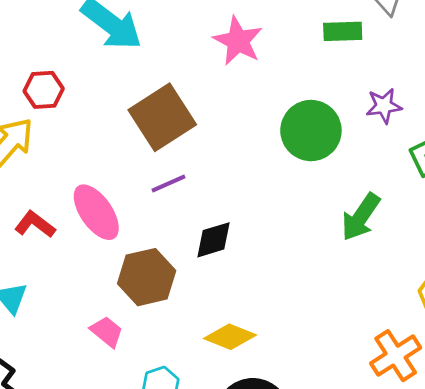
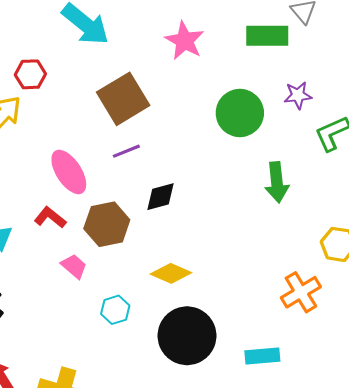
green rectangle: (343, 31) -> (267, 36), size x1.4
green arrow: (361, 217) -> (277, 182), turned -42
red L-shape: (35, 224) -> (50, 218), moved

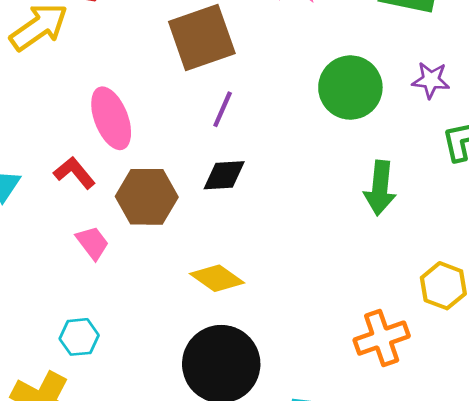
purple line: (126, 151) -> (223, 109), moved, turned -56
cyan hexagon: (115, 310) -> (79, 337), moved

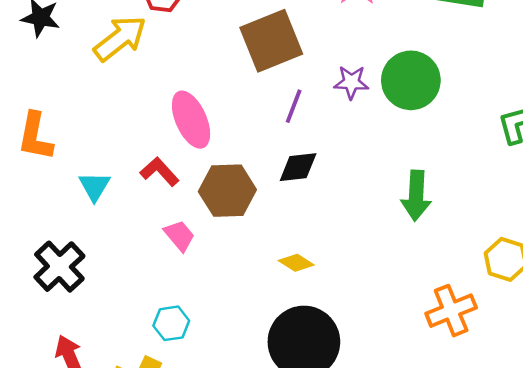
purple star: (431, 80) -> (351, 82), moved
green arrow: (380, 188) -> (416, 196), moved
yellow diamond: (217, 278) -> (296, 263), size x0.7

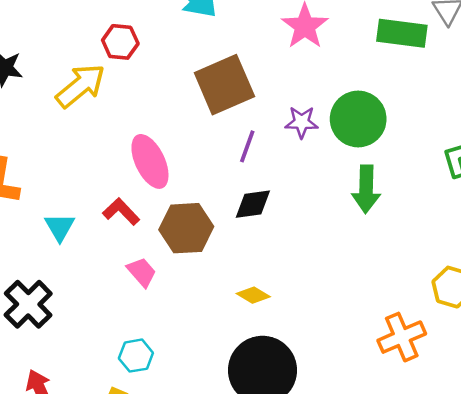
green arrow: (416, 196) -> (366, 189), moved

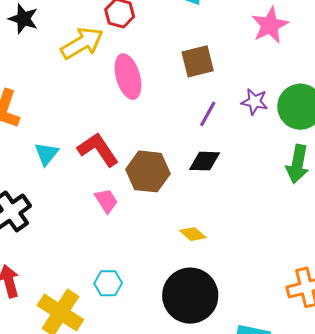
brown square: (224, 85) -> (198, 61), size x0.7
pink ellipse: (150, 161) -> (128, 77), moved
red L-shape: (121, 212) -> (98, 150), size x1.4
cyan hexagon: (136, 356) -> (108, 283), moved

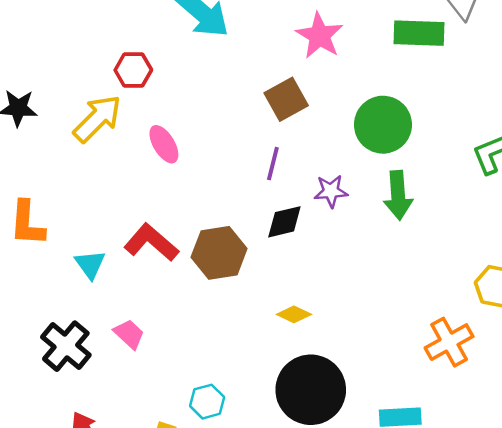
brown square: (198, 61) -> (286, 99), moved
pink ellipse: (128, 77) -> (164, 144), size x0.7
purple star: (255, 102) -> (331, 191), moved
pink trapezoid: (106, 201) -> (129, 334), moved

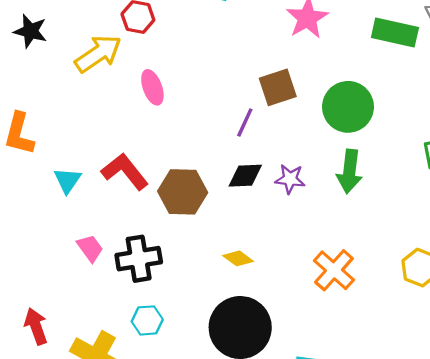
brown square: (286, 99) -> (278, 87), moved
purple star: (331, 191) -> (290, 179), moved
orange cross: (449, 342) -> (334, 270), moved, turned -30
black cross: (66, 346) -> (139, 259), moved, turned 30

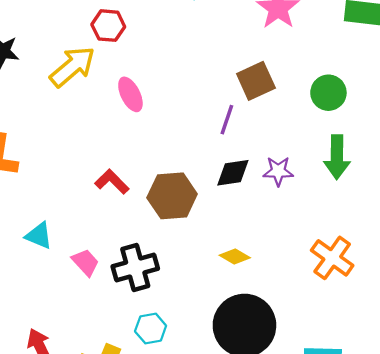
green circle: (348, 107) -> (328, 93), size x0.7
red L-shape: (125, 171) -> (112, 182), size x0.7
cyan triangle: (67, 180) -> (39, 236), moved, turned -36

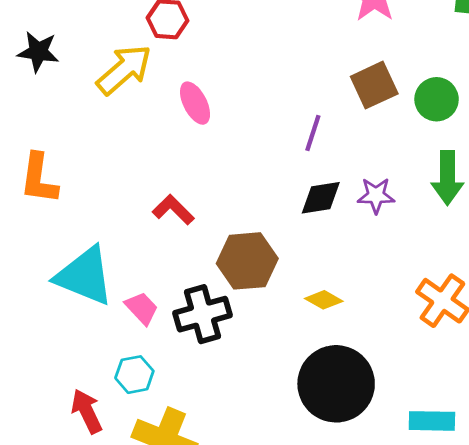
brown square: (256, 81) -> (374, 85), moved
brown hexagon: (172, 196) -> (247, 261), moved
cyan triangle: (39, 236) -> (85, 276), size x1.8
cyan hexagon: (151, 329) -> (134, 375), moved

